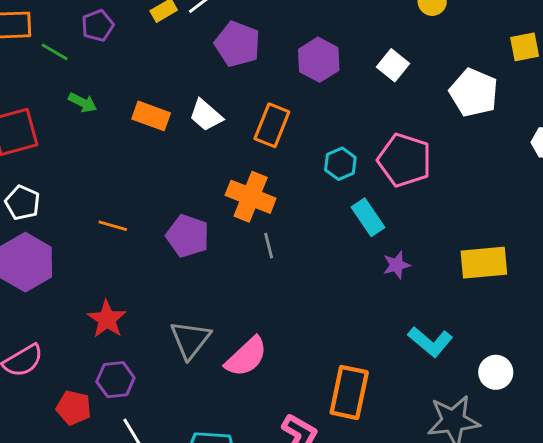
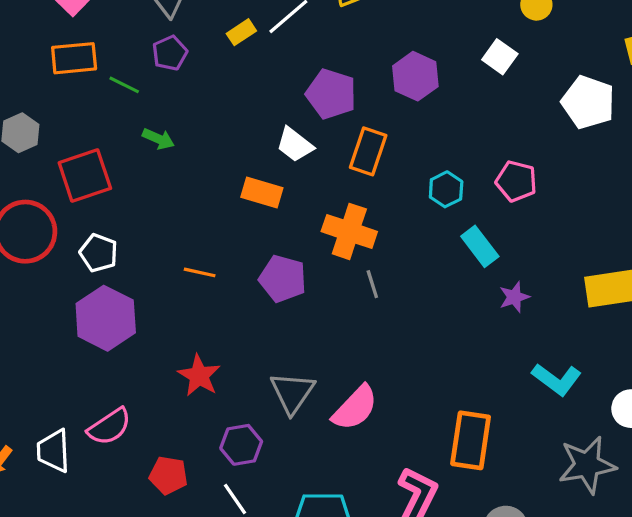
purple pentagon: (237, 44) -> (331, 94), moved
white square: (393, 65) -> (500, 57), moved
orange rectangle: (151, 116) -> (262, 192), moved
pink pentagon: (404, 160) -> (516, 181), size x0.7
purple hexagon: (115, 380) -> (241, 445), moved

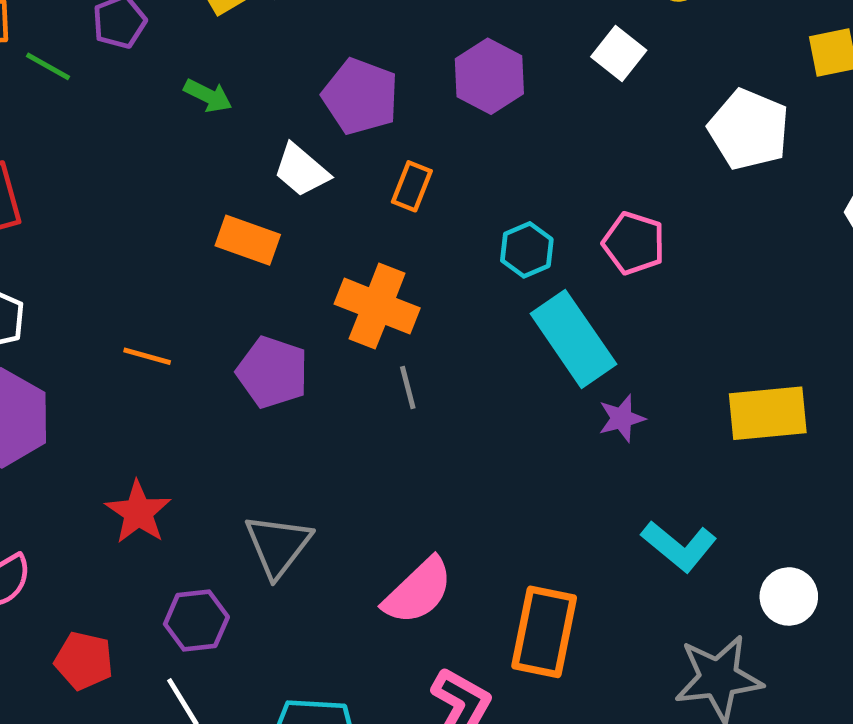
green arrow: (158, 139) -> (208, 96), moved
orange rectangle: (368, 151) -> (412, 186), size x0.7
cyan rectangle: (480, 246) -> (573, 339), size x1.5
pink semicircle: (355, 408) -> (418, 591), moved

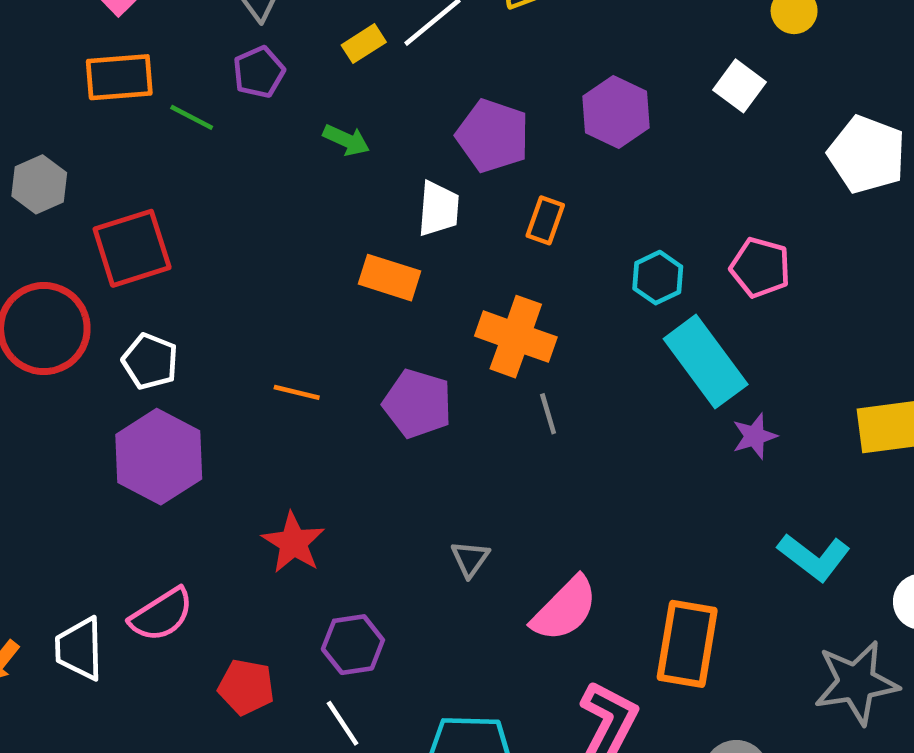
white trapezoid: (301, 170) -> (439, 209), turned -124
gray triangle: (278, 545) -> (470, 559), moved, size x0.6

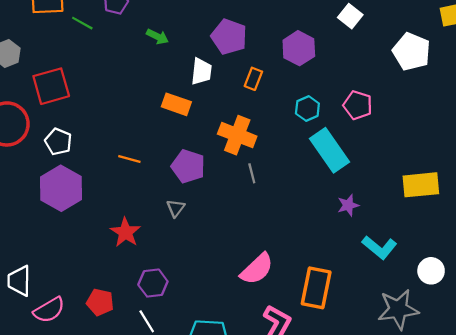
purple hexagon: (616, 112) -> (299, 48), moved
purple star: (755, 436) -> (348, 205), moved
gray triangle: (470, 559) -> (176, 208), moved
pink semicircle: (161, 615) -> (49, 310), moved

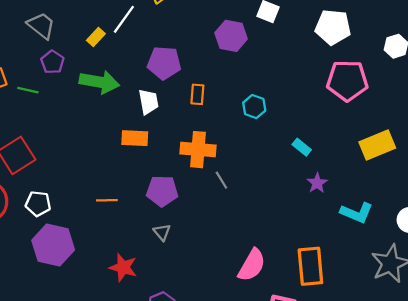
green arrow: (157, 37) -> (99, 82), size x1.8
purple hexagon: (299, 48) -> (231, 36), moved
pink pentagon: (358, 105) -> (347, 81), moved, size x1.5
cyan rectangle: (329, 150) -> (302, 147), moved, size x0.5

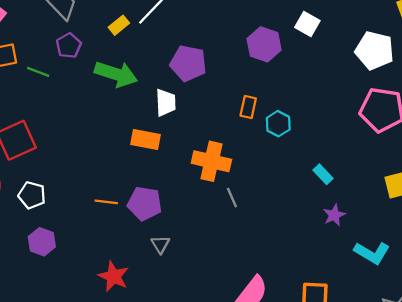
orange rectangle: (197, 94) -> (248, 107), moved
purple pentagon: (162, 191) -> (145, 203), moved
purple hexagon: (53, 245) -> (42, 242), size x0.6

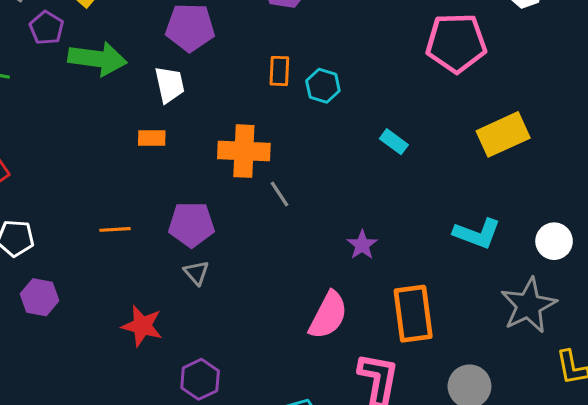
purple pentagon: (69, 46) -> (47, 28), moved
orange rectangle: (145, 140) -> (152, 138), size x0.7
purple pentagon: (145, 203) -> (191, 225), moved
purple star: (334, 215) -> (362, 245), moved

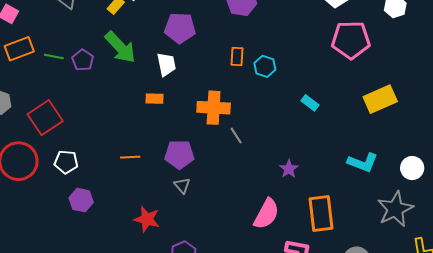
purple pentagon: (47, 28) -> (83, 60), moved
green arrow: (97, 59) -> (120, 47), turned 39

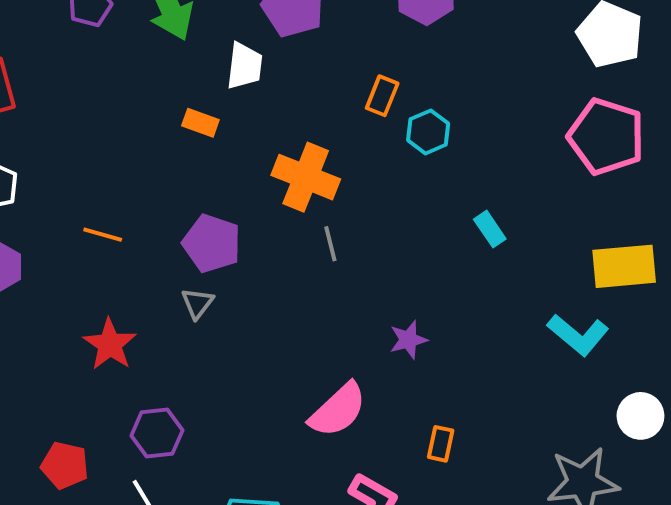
orange line: (130, 157) -> (103, 235), moved
cyan L-shape: (363, 163) -> (578, 335), moved
orange rectangle: (321, 213) -> (441, 444), size x0.5

